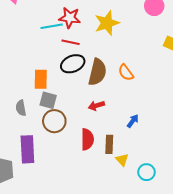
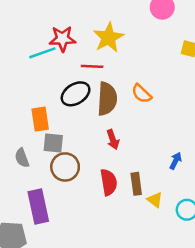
red line: (71, 42) -> (92, 66), moved
red arrow: (96, 106) -> (113, 140), turned -84
blue arrow: (133, 121) -> (176, 161), moved

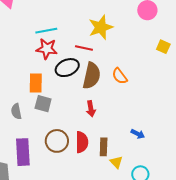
red star: (62, 39) -> (47, 49), moved
blue arrow: (176, 161) -> (138, 134), turned 80
brown circle: (65, 167) -> (57, 141), moved

